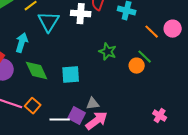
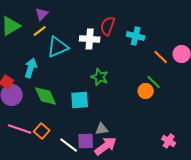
cyan triangle: (49, 22) -> (58, 47), turned 35
green star: (108, 52) -> (100, 77), moved
purple square: (77, 116) -> (86, 141), turned -30
white line: (60, 120) -> (69, 145), turned 36

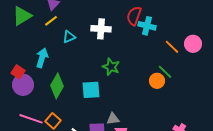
red semicircle: (108, 26) -> (134, 16), moved
cyan triangle: (58, 47) -> (69, 37), size x0.6
green diamond: (46, 96) -> (57, 86), turned 55

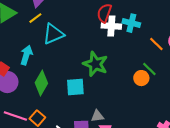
red semicircle: (134, 16) -> (104, 13), moved
white cross: (101, 29) -> (111, 26), moved
cyan triangle: (69, 37) -> (53, 34), size x1.6
green star: (111, 67) -> (95, 64), size x1.4

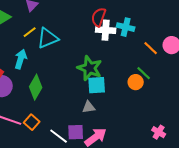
yellow line: (35, 18) -> (30, 32), moved
cyan square: (75, 87) -> (97, 85), moved
gray triangle: (97, 116) -> (89, 107), moved

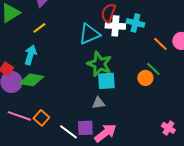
cyan triangle: (48, 38) -> (89, 34), moved
green diamond: (36, 87) -> (31, 80), moved, turned 70

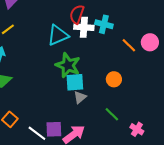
green line: (153, 69) -> (112, 114), moved
gray triangle: (98, 103) -> (80, 97), moved, turned -32

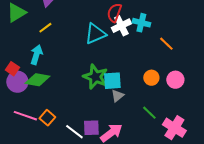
white cross: (84, 27) -> (121, 26), turned -30
pink circle: (150, 42) -> (175, 80), moved
green star: (68, 65) -> (95, 77), moved
pink cross: (137, 129) -> (174, 128), size x1.6

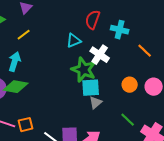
white cross: (121, 26) -> (100, 55), moved, turned -30
cyan triangle: (95, 34) -> (74, 41), size x0.7
green star: (95, 77) -> (84, 70), moved
orange square: (47, 118) -> (26, 125), turned 35

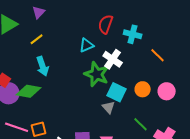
cyan arrow: (15, 62) -> (43, 66), moved, turned 144
cyan square: (91, 88) -> (117, 92), moved, turned 30
gray triangle: (96, 103) -> (109, 107), turned -32

